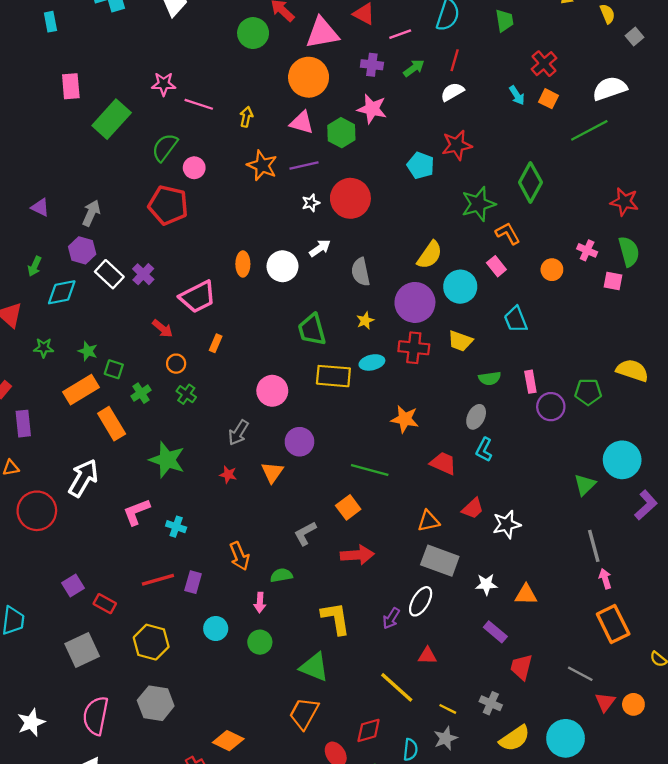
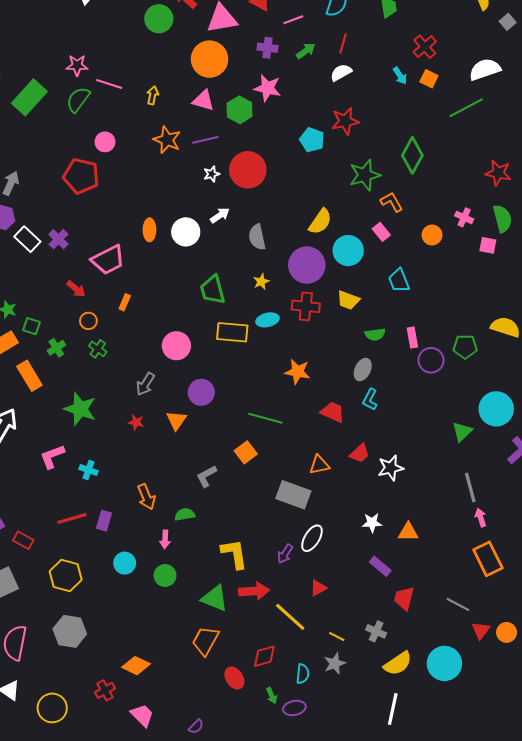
green semicircle: (165, 147) -> (78, 99), moved
red arrow: (357, 555) -> (254, 591), moved
gray rectangle: (440, 561) -> (293, 495), moved
red triangle: (427, 656) -> (318, 588), turned -30

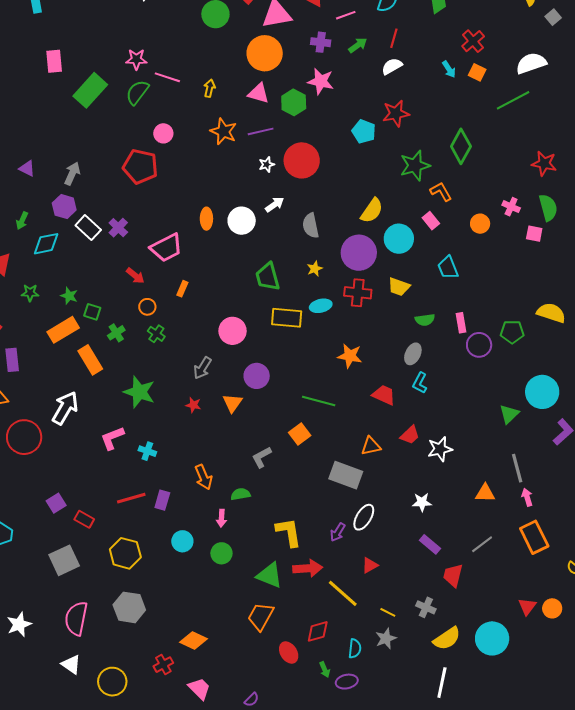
orange triangle: (408, 532) -> (485, 493), moved
gray line: (458, 604) -> (482, 544), moved, turned -65

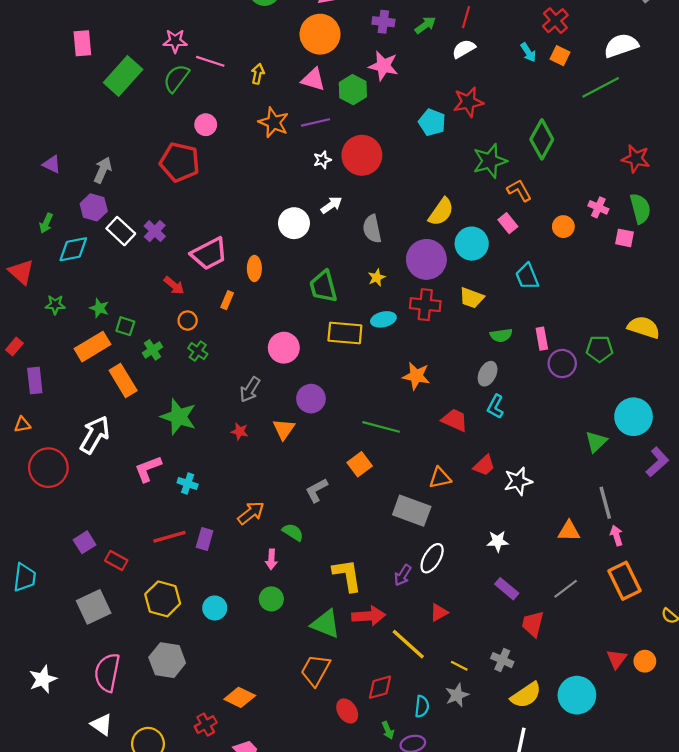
orange ellipse: (206, 219) -> (254, 268), moved
orange arrow: (203, 477) -> (251, 513), turned -105
green semicircle: (241, 494) -> (293, 532), turned 42
cyan circle: (182, 541) -> (215, 608), moved

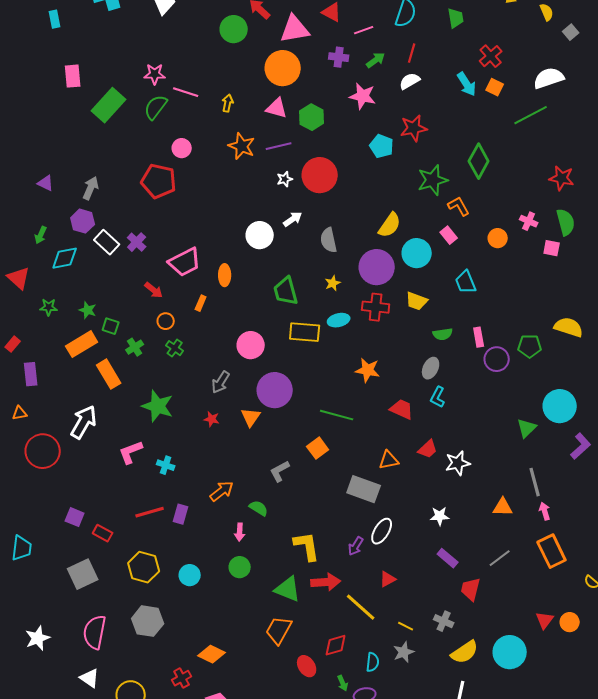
cyan arrow: (528, 52) -> (467, 84), size x1.4
pink star: (383, 66) -> (363, 96), moved
purple circle: (311, 399) -> (275, 390), size x1.4
purple square: (85, 542) -> (75, 517), turned -36

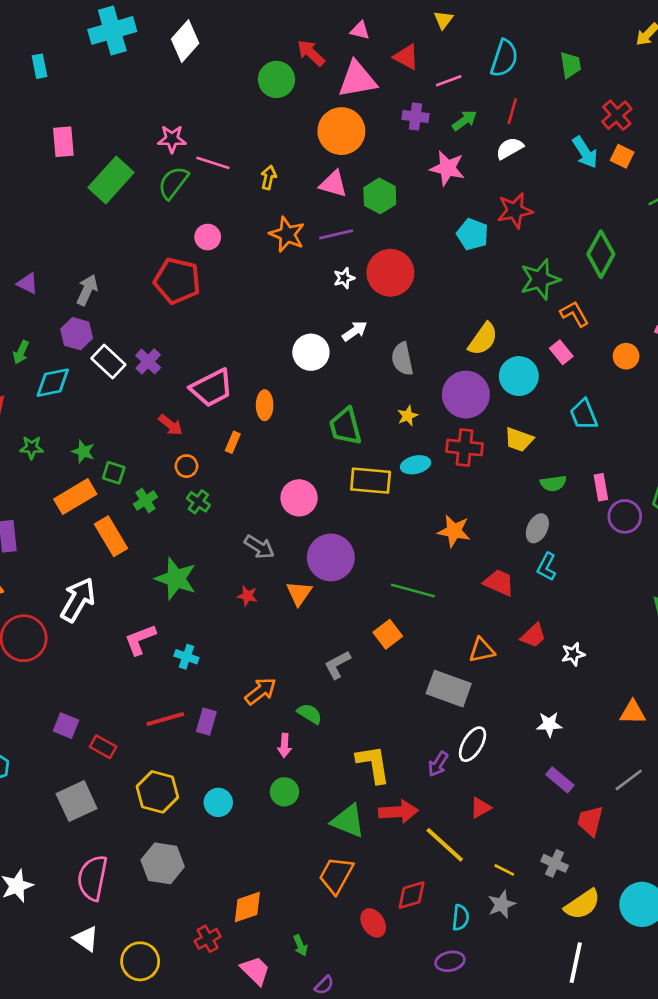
gray arrow: (221, 382) -> (259, 547), turned -90
white star: (458, 463) -> (573, 654), size x0.7
orange diamond: (212, 654) -> (247, 907), turned -44
green arrow: (343, 683) -> (300, 945), moved

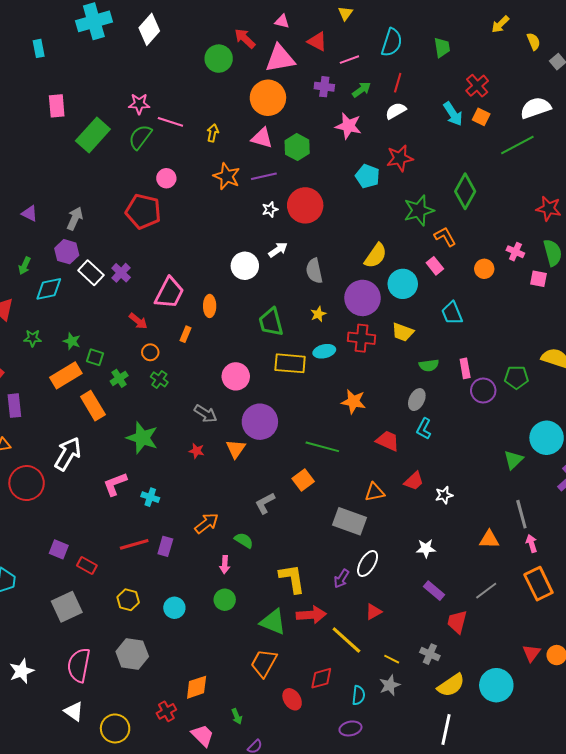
pink trapezoid: (212, 388) -> (169, 293), turned -36
yellow hexagon: (157, 792) -> (128, 600), size x0.7

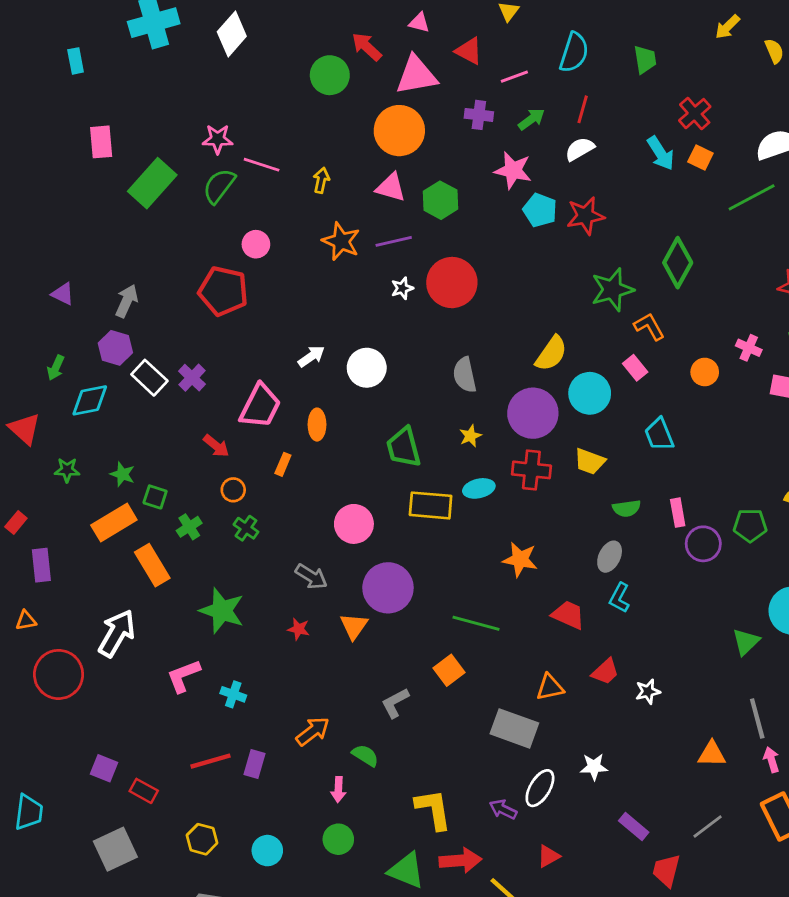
cyan pentagon: (368, 176) -> (540, 210), moved
white arrow: (278, 250) -> (311, 356), moved
white star: (426, 548) -> (594, 767), moved
purple arrow: (341, 579) -> (503, 809), turned 84

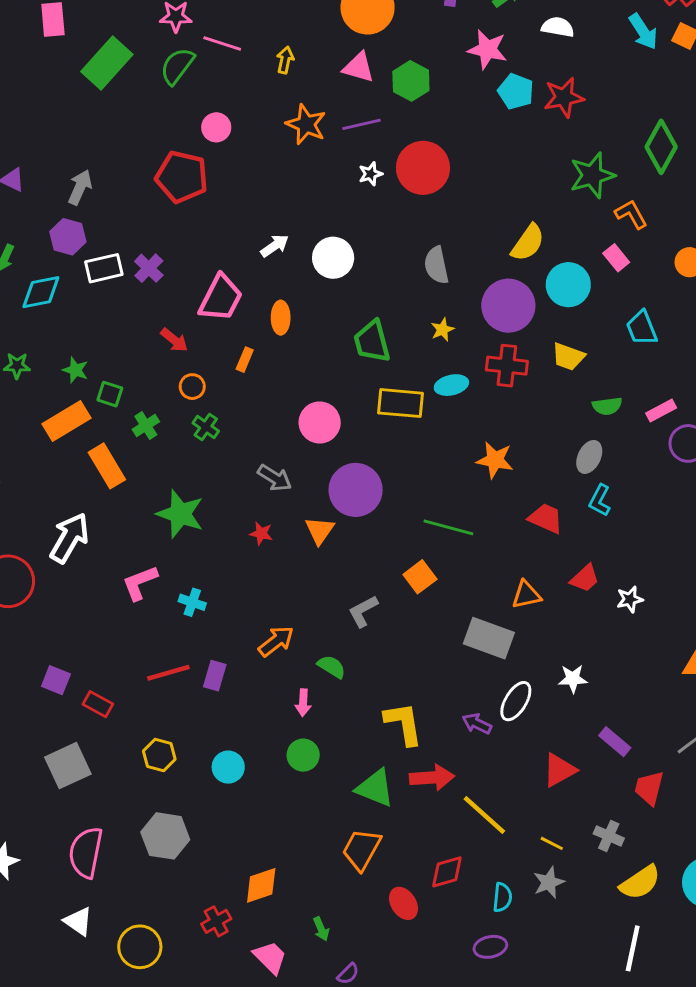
white semicircle: (580, 149) -> (558, 27), turned 40
white rectangle: (149, 378) -> (104, 268), turned -56
pink rectangle: (678, 513) -> (661, 411), turned 72
red triangle: (548, 856) -> (559, 770), moved, size x1.4

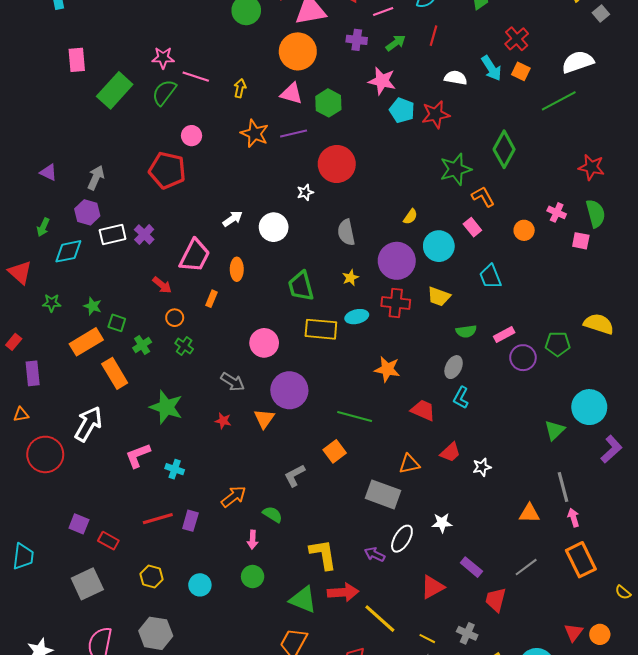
white semicircle: (558, 27) -> (456, 78), moved
white star: (371, 174) -> (305, 192), moved
yellow semicircle: (528, 243) -> (410, 217), size x0.6

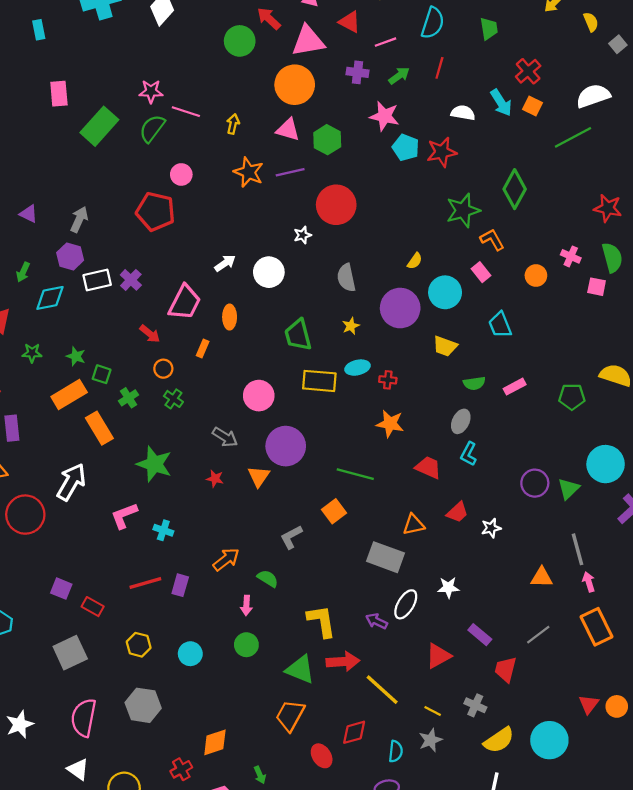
red cross: (396, 303) -> (388, 380), moved, size x0.6
purple circle: (523, 358) -> (535, 483), moved

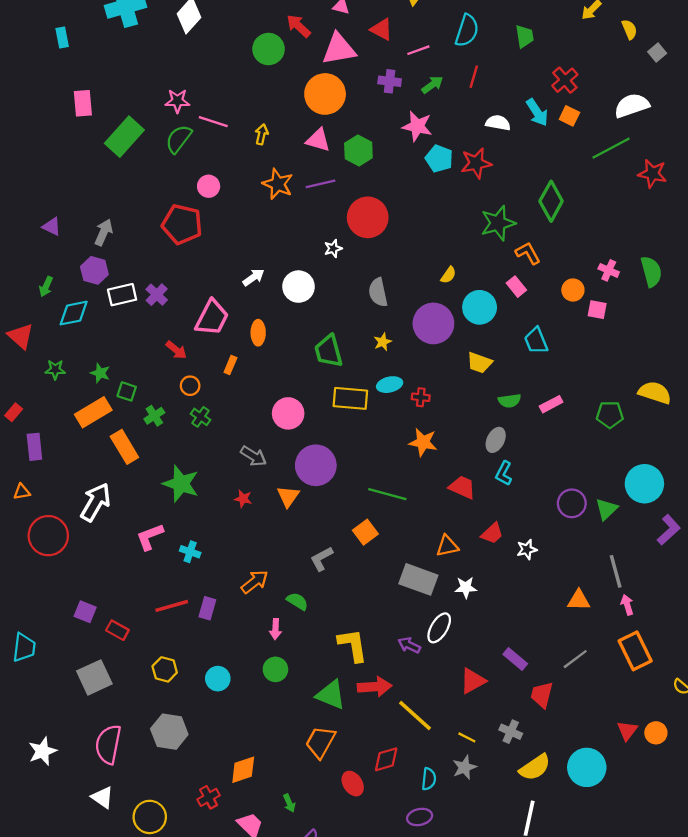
red star: (608, 208) -> (653, 174), moved
pink square: (597, 287) -> (597, 310), moved
white star: (448, 587) -> (466, 588), moved

